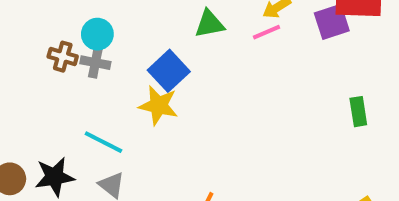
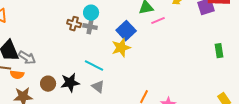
pink line: (267, 32) -> (158, 21), moved
yellow star: (159, 105) -> (121, 48), turned -30

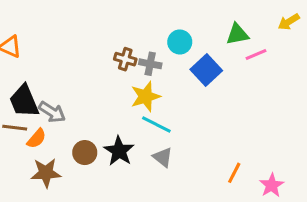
cyan circle: (91, 13) -> (180, 42), moved
yellow star: (121, 48) -> (145, 96), moved
orange semicircle: (17, 75) -> (36, 139), turned -56
black star: (70, 83) -> (119, 151), turned -30

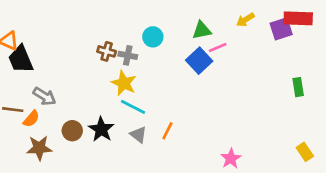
blue square: (206, 70) -> (199, 61), moved
yellow star: (145, 96) -> (124, 83), turned -30
black trapezoid: (24, 101) -> (21, 59), moved
orange line: (234, 173) -> (167, 131), moved

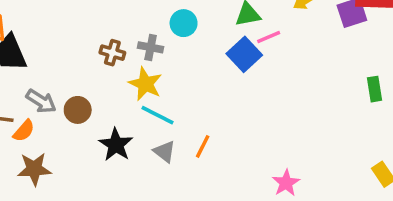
brown cross: (107, 51) -> (112, 53), moved
brown circle: (72, 131) -> (78, 110), moved

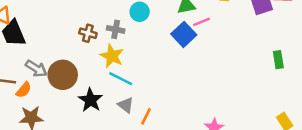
brown circle: (78, 110) -> (63, 75), size x1.5
orange line: (203, 146) -> (146, 116), moved

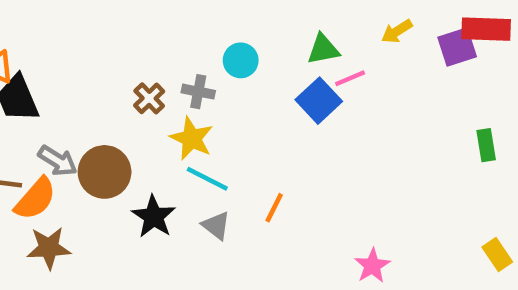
brown cross: (88, 33) -> (149, 98), turned 30
orange semicircle: (24, 90) -> (35, 199), size x1.5
orange line: (146, 116) -> (274, 208), moved

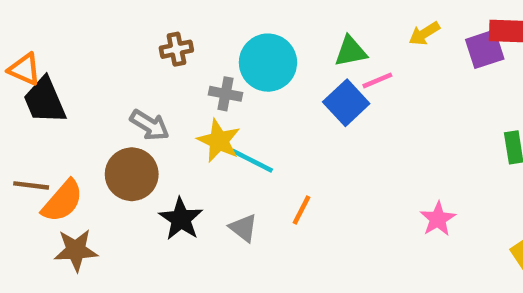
cyan circle: (241, 60) -> (268, 63), size x1.6
brown cross: (149, 98) -> (176, 49), moved, turned 32
gray arrow: (58, 161) -> (150, 125), moved
cyan line: (207, 179) -> (252, 161), moved
pink star: (372, 266) -> (438, 219), moved

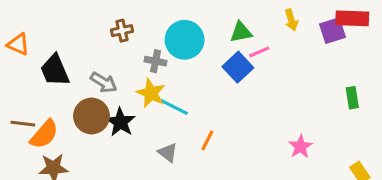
yellow arrow: (424, 34) -> (291, 20), turned -75
black trapezoid: (45, 101) -> (55, 70), moved
black star: (181, 219) -> (120, 122), moved

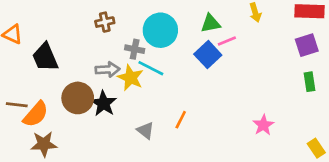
purple square: (332, 31) -> (307, 45), moved
gray arrow: (104, 82) -> (108, 70), moved, turned -35
cyan line: (174, 107) -> (151, 68), moved

